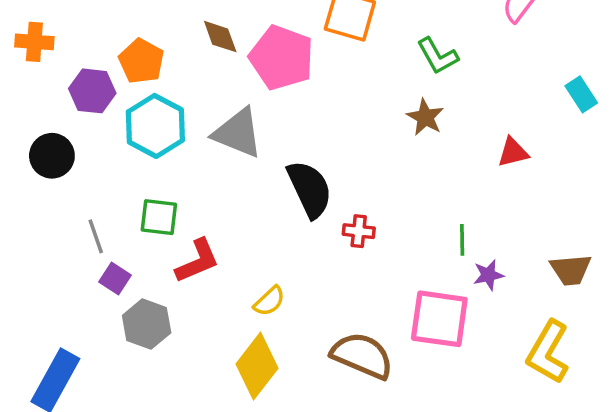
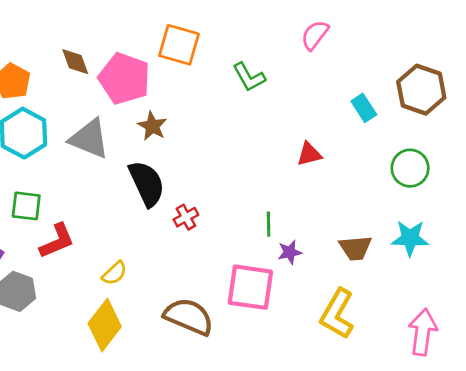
brown star: (425, 117) -> (152, 126), moved
red cross: (359, 231) -> (186, 217), turned -35

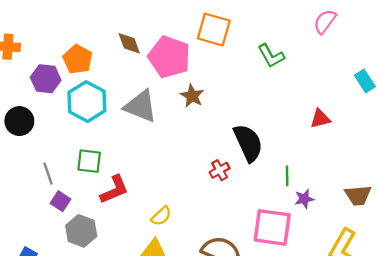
black semicircle: (147, 184) -> (248, 143), moved

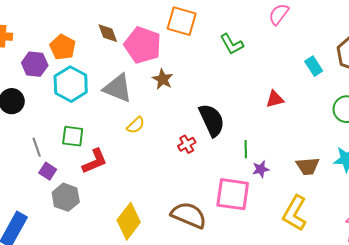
yellow semicircle: (161, 216) -> (136, 125), moved

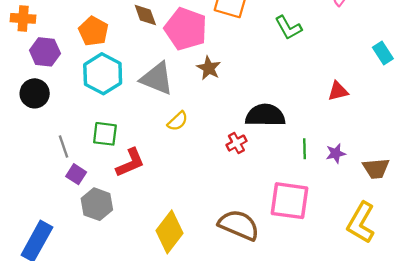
purple hexagon: (35, 64) -> (45, 52), moved
black semicircle: (212, 120) -> (265, 115), turned -64
purple star: (261, 169) -> (336, 153), moved

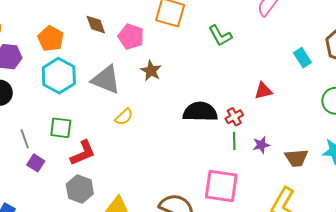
pink pentagon: (186, 29) -> (131, 37), size x0.7
red cross: (236, 143) -> (234, 117), moved
gray hexagon: (97, 204) -> (80, 189), moved

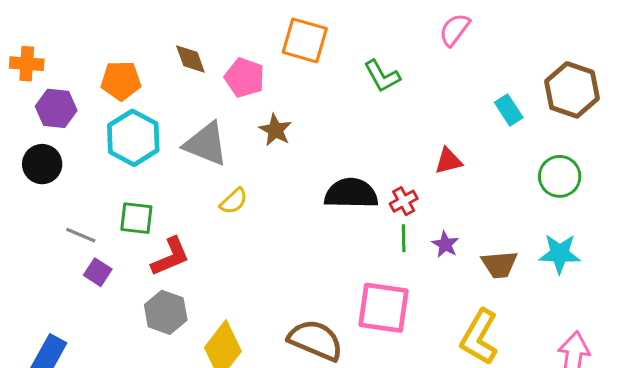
orange pentagon: (51, 39) -> (121, 81), turned -30
gray line: (25, 139) -> (81, 235), turned -48
purple star: (261, 145) -> (445, 244), turned -30

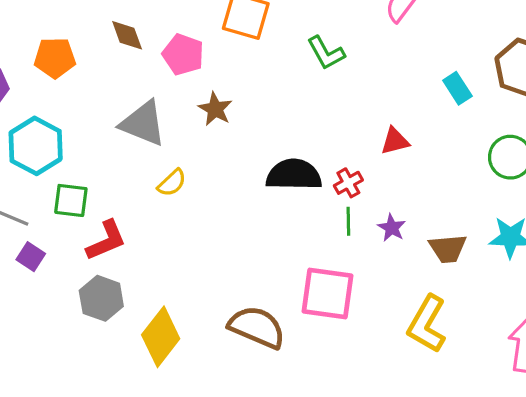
cyan hexagon: (133, 138) -> (36, 146), moved

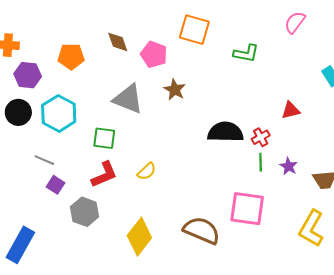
green L-shape: (326, 53) -> (246, 53), turned -50
yellow semicircle: (172, 183) -> (147, 171), moved
green square: (71, 200) -> (104, 138), moved
gray hexagon: (101, 298) -> (85, 212), moved

